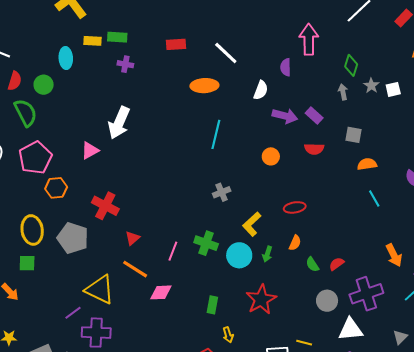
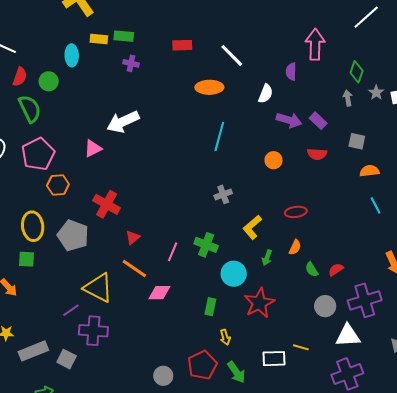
white arrow: (119, 123) -> (123, 122), turned 40
cyan circle: (239, 255) -> (234, 274), moved

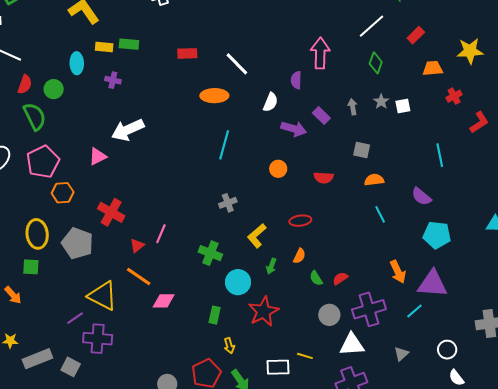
purple cross: (131, 63) -> (113, 80), moved
green diamond: (357, 72) -> (376, 63), moved
purple rectangle: (318, 121) -> (321, 115), moved
red semicircle: (317, 154) -> (324, 178), moved
pink line: (173, 252) -> (161, 234), moved

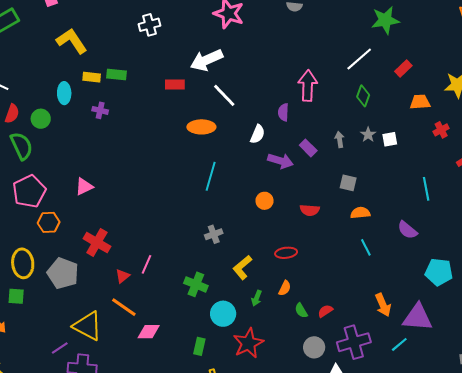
white arrow: (128, 130) -> (206, 60), moved
cyan pentagon: (437, 235) -> (439, 272), moved

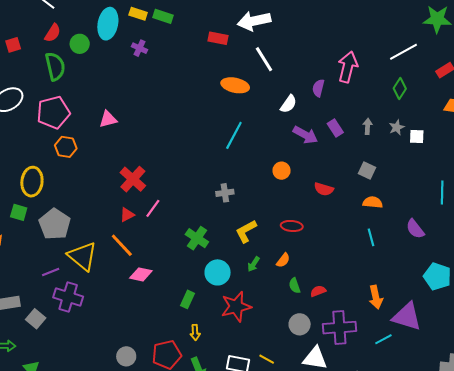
cyan ellipse: (64, 93) -> (108, 24), size x1.4
red cross: (97, 242) -> (133, 179), moved
gray pentagon: (63, 273) -> (55, 224), moved

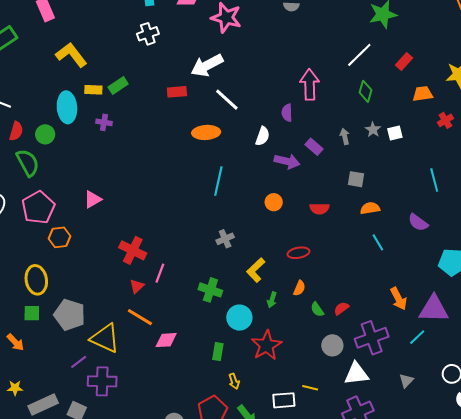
green rectangle: (163, 16) -> (118, 86), turned -36

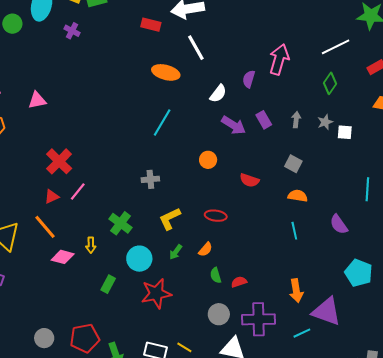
yellow arrow: (234, 381) -> (91, 245), moved

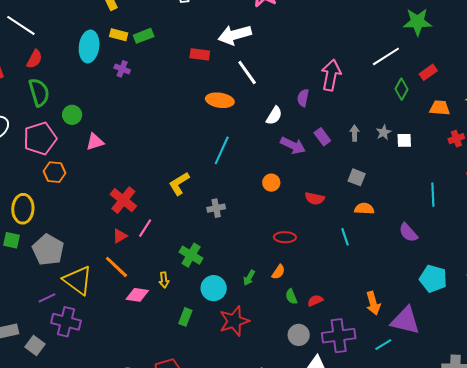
green circle: (12, 24) -> (72, 115), moved
green diamond: (330, 83) -> (401, 89), moved
yellow L-shape: (170, 219) -> (179, 184), moved
cyan line: (294, 231) -> (345, 237), moved

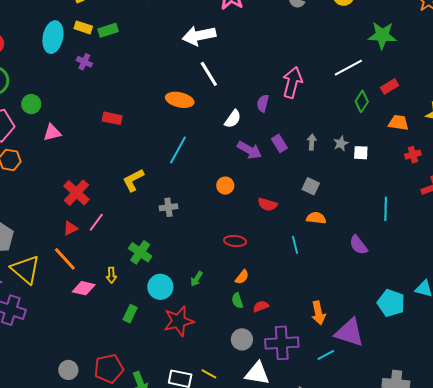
red rectangle: (200, 54) -> (112, 118), moved
orange semicircle: (278, 272) -> (242, 277), moved
cyan pentagon: (433, 279) -> (391, 303), moved

